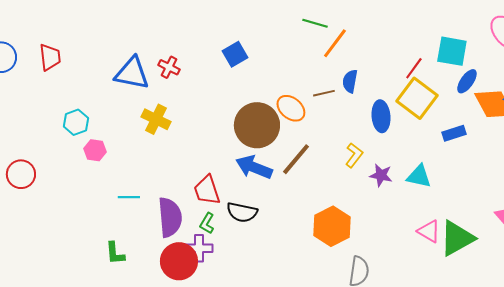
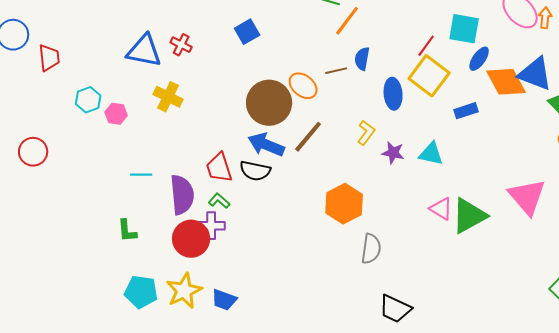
red trapezoid: (50, 57) -> (49, 58), moved
pink hexagon: (95, 150) -> (116, 114), moved
black semicircle: (242, 212) -> (255, 171), moved
green L-shape: (207, 223) -> (219, 201), turned 100

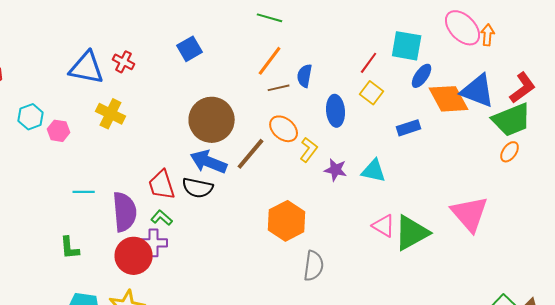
orange line: (347, 21) -> (270, 61), moved
yellow square: (429, 76) -> (372, 93), size x0.6
orange ellipse: (303, 86) -> (284, 129), moved

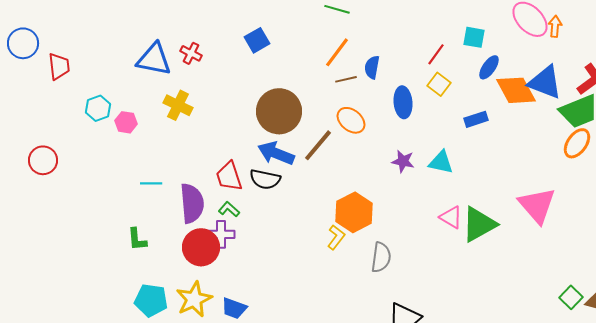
cyan square: (407, 46) -> (474, 37), size x0.7
yellow L-shape: (309, 150) -> (336, 237), moved
orange ellipse: (510, 152) -> (577, 143), size x1.4

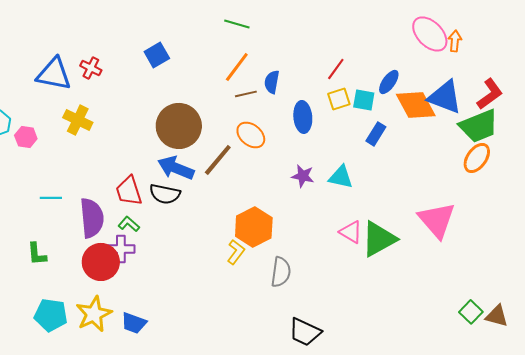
cyan square: (474, 37) -> (364, 100), moved
yellow square: (439, 84) -> (339, 99), turned 35
blue rectangle: (476, 119) -> (376, 134), turned -40

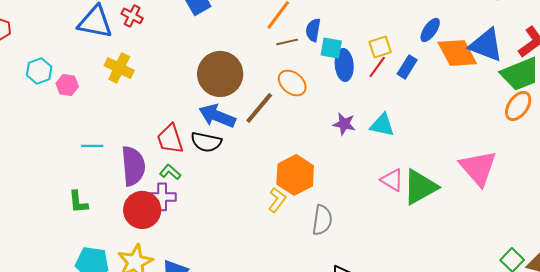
red line: (336, 69) -> (377, 67), moved
cyan square: (364, 100) -> (331, 48), moved
blue rectangle: (376, 134) -> (407, 67), moved

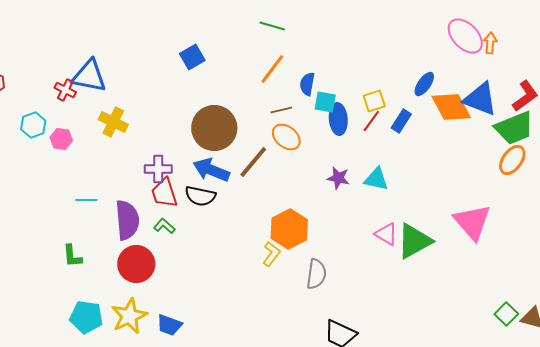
red cross: (132, 16) -> (65, 90), moved
brown line: (287, 42) -> (281, 110), moved
purple cross: (162, 197) -> (158, 169), moved

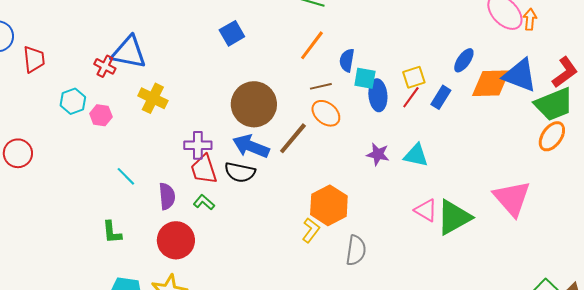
orange diamond: (451, 107) -> (491, 83), turned -63
cyan line: (86, 200) -> (126, 176), turned 45
purple semicircle: (127, 220) -> (167, 196), size x0.7

